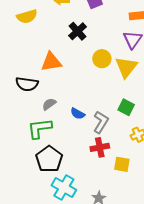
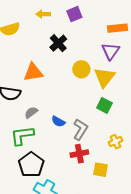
green square: (126, 107) -> (104, 105), moved

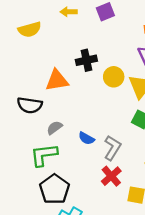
black cross: (58, 43) -> (86, 60), moved, turned 30
red cross: (79, 154) -> (111, 176), turned -30

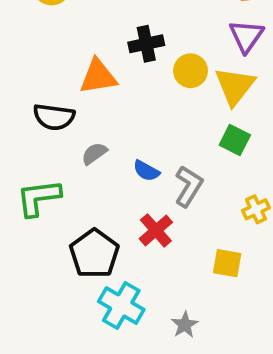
green L-shape: (44, 155) -> (38, 198), moved
red cross: (111, 176) -> (156, 230), moved

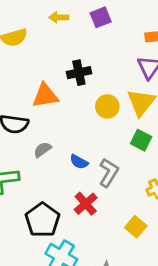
yellow circle: (191, 71) -> (107, 106), moved
yellow square: (227, 263) -> (136, 227), turned 30

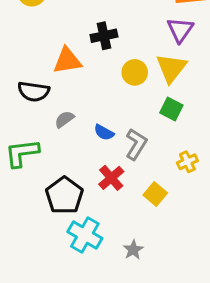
yellow square: (136, 227) -> (155, 194), moved

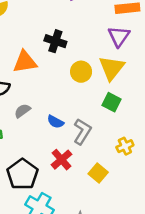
black cross: (104, 36) -> (55, 41), turned 30

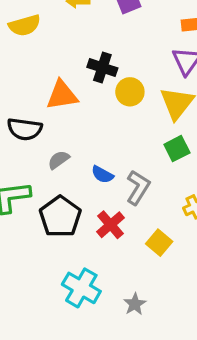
yellow circle: (81, 72) -> (130, 92), moved
green square: (112, 102) -> (177, 149), turned 36
black pentagon: (22, 174) -> (60, 217), moved

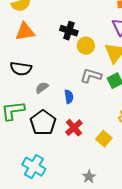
orange triangle: (62, 95) -> (25, 32), moved
blue semicircle: (102, 174) -> (69, 97), turned -128
gray L-shape: (138, 187) -> (91, 76), moved, turned -105
cyan cross: (81, 288) -> (34, 167), moved

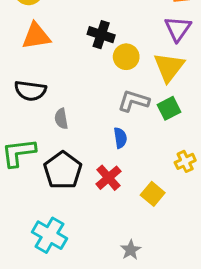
gray semicircle: (42, 88) -> (61, 119), turned -64
blue semicircle: (69, 97) -> (120, 138), moved

